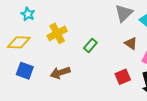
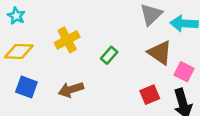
cyan star: (28, 14) -> (16, 16), moved
brown triangle: (131, 43) -> (160, 53), size x1.5

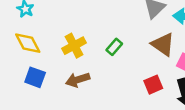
yellow cross: (67, 40) -> (74, 46), moved
yellow diamond: (19, 51) -> (28, 43), turned 60

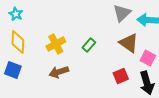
yellow diamond: (28, 43) -> (18, 42), turned 30
blue square: (35, 77) -> (13, 70), moved

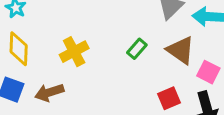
green rectangle: (89, 45) -> (137, 49), moved
brown arrow: (59, 72) -> (49, 92), moved

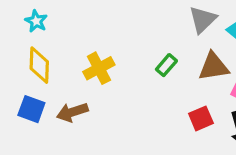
brown triangle: (181, 50) -> (214, 67), turned -44

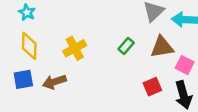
blue square: (31, 109) -> (23, 79), turned -30

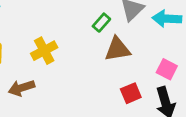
green rectangle: (126, 46) -> (101, 23), moved
brown triangle: (162, 47) -> (117, 49), moved

